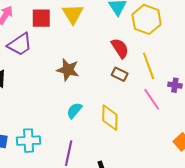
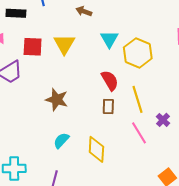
brown rectangle: (120, 74) -> (108, 106), turned 63
purple cross: (175, 85) -> (163, 120), turned 32

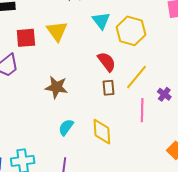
yellow line: (138, 99) -> (137, 77), turned 64
pink line: (139, 133) -> (142, 110), turned 40

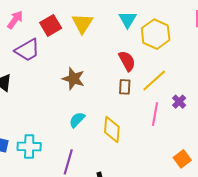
red square: (26, 38) -> (51, 25), turned -35

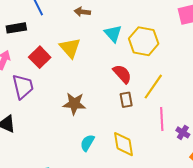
purple trapezoid: (27, 50) -> (23, 87), turned -60
purple cross: (179, 102) -> (183, 132), moved

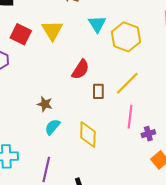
red square: (40, 57) -> (21, 34), turned -30
red semicircle: (122, 74) -> (80, 69), moved, turned 65
brown star: (74, 104) -> (45, 104), moved, size x0.7
purple cross: (183, 132) -> (148, 134), turned 32

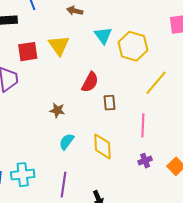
red square: (21, 34) -> (28, 52), turned -30
yellow line: (127, 83) -> (156, 83), moved
brown star: (45, 104) -> (57, 110), moved
purple cross: (148, 134) -> (145, 161), moved

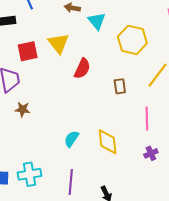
cyan triangle: (103, 35) -> (97, 21), moved
red semicircle: (90, 82) -> (82, 69), moved
brown rectangle: (110, 103) -> (120, 86), moved
brown star: (57, 110) -> (22, 109), moved

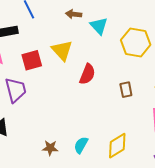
brown star: (22, 109) -> (50, 148), moved
yellow diamond: (108, 142) -> (117, 146), turned 68

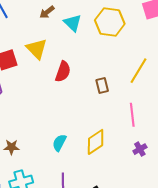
brown arrow: (74, 14) -> (47, 12), turned -42
yellow hexagon: (136, 42) -> (110, 22), moved
brown star: (50, 148) -> (11, 147), moved

